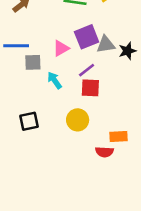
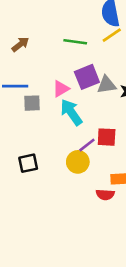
purple line: (87, 70) -> (87, 145), moved
cyan arrow: (55, 80) -> (71, 112), moved, size x1.5
red square: (90, 88) -> (107, 137), moved

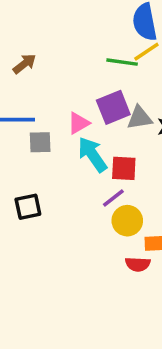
green line: (75, 42) -> (122, 62), moved
red square: (107, 137) -> (124, 168), moved
yellow circle: (78, 162) -> (127, 221), moved
black square: (28, 163) -> (28, 207), moved

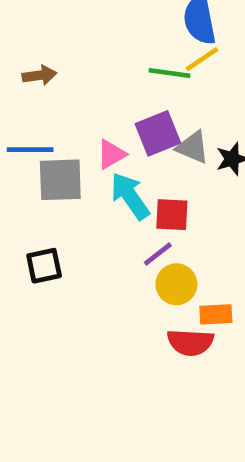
brown arrow: (24, 64) -> (39, 75), turned 30
gray triangle: (139, 118) -> (193, 147), turned 32
gray square: (40, 142) -> (60, 180), size x1.5
red semicircle: (138, 264) -> (190, 342), size x1.4

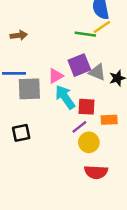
orange rectangle: (216, 314) -> (109, 120), moved

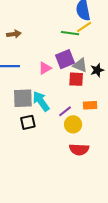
gray square: (29, 89) -> (23, 98), moved
cyan arrow: (65, 97) -> (41, 101), moved
red square: (86, 107) -> (76, 79), moved
black square: (21, 133) -> (28, 122), moved

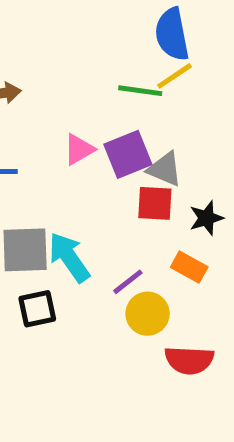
pink triangle: (45, 68) -> (79, 149), moved
black star: (97, 70) -> (206, 218), moved
orange rectangle: (90, 105) -> (189, 267), turned 32
red semicircle: (79, 149) -> (189, 360), moved

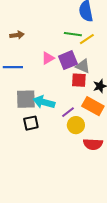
yellow line: (174, 76) -> (87, 39), moved
cyan arrow: (69, 257) -> (44, 102), turned -40
orange rectangle: (189, 267) -> (93, 106), size x1.5

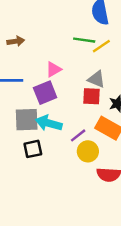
purple square: (68, 60) -> (45, 93), moved

